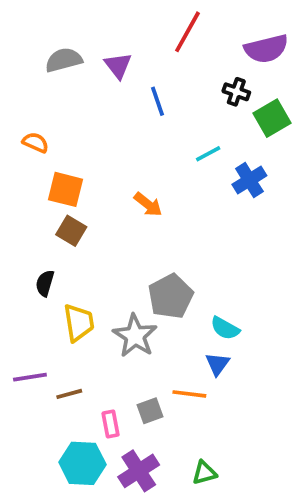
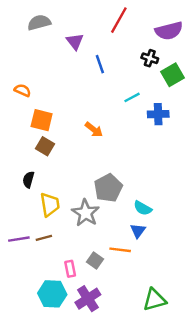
gray semicircle: (64, 60) -> (39, 22), moved
blue cross: (249, 180) -> (158, 114), turned 30
brown line: (69, 394) -> (44, 238), moved
gray square: (150, 411) -> (95, 261), turned -35
green triangle: (204, 473) -> (155, 300), moved, size x1.5

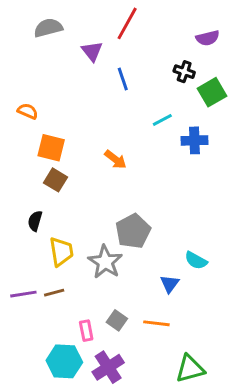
red line: (119, 20) -> (127, 23), moved
purple semicircle: (169, 31) -> (208, 38), size x0.7
cyan semicircle: (143, 208) -> (196, 260), moved
orange line: (120, 250) -> (156, 323), moved

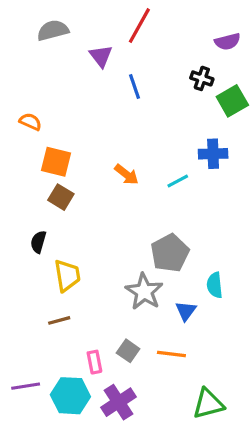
cyan line: (162, 120) -> (178, 181), moved
gray pentagon: (133, 231) -> (170, 253), moved
cyan semicircle: (196, 260) -> (215, 285), turned 55
gray star: (105, 262) -> (144, 292), moved
purple line: (23, 294) -> (26, 386), moved

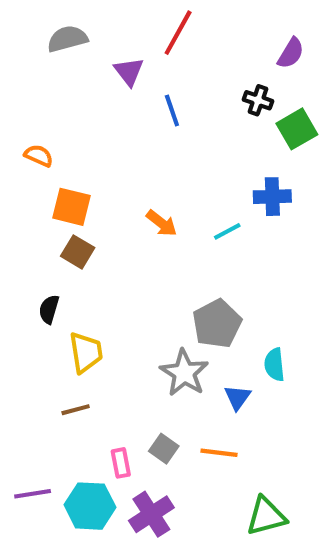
purple semicircle: (227, 42) -> (291, 53), turned -45

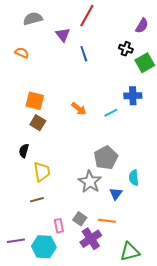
orange semicircle: (39, 156) -> (22, 53), moved
purple cross: (151, 514) -> (91, 239), moved

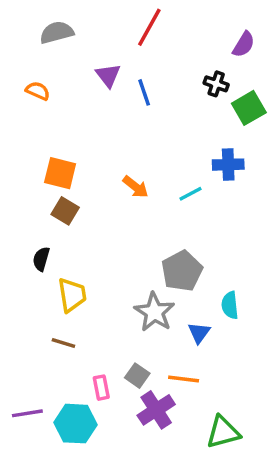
purple triangle: (63, 35) -> (108, 75), moved
brown line: (37, 200) -> (63, 343), turned 32

